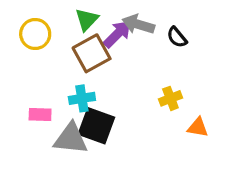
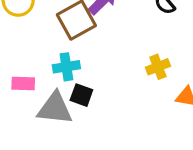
black square: (96, 126) -> (81, 95), size x0.6

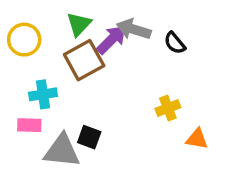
cyan cross: (66, 67) -> (43, 94), moved

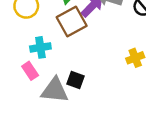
pink rectangle: (29, 125) -> (30, 71), turned 54

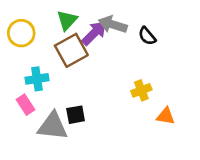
black square: (75, 80) -> (76, 115), turned -30

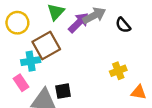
gray arrow: (113, 25) -> (94, 16), turned 135
brown square: (71, 50) -> (46, 46), moved

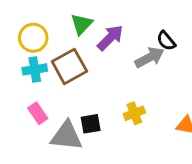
gray arrow: (94, 16) -> (150, 57), moved
cyan cross: (31, 61) -> (35, 69), moved
yellow cross: (118, 71) -> (134, 113), moved

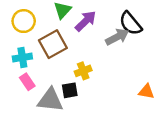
black semicircle: (166, 41) -> (131, 23), size x1.5
cyan cross: (35, 69) -> (22, 58), moved
yellow cross: (134, 113) -> (83, 71), moved

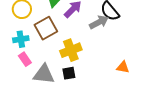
yellow cross: (83, 71) -> (71, 50), size x1.5
black square: (70, 90) -> (69, 73), moved

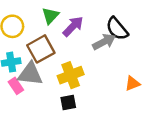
orange triangle: (123, 67) -> (133, 83), moved, turned -32
gray triangle: (44, 74) -> (30, 74), moved

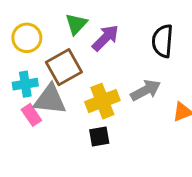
black semicircle: (117, 29) -> (163, 41), turned 45
gray arrow: (104, 42) -> (146, 90), moved

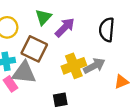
brown square: (64, 67) -> (34, 49), turned -35
yellow cross: (102, 101) -> (74, 66), moved

